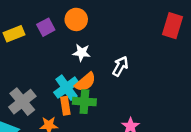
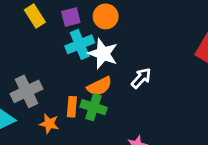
yellow rectangle: (14, 34) -> (35, 16), turned 66
white star: (82, 53) -> (103, 54), size x1.5
cyan cross: (66, 88) -> (80, 44), moved

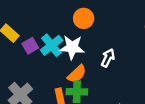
orange circle: (106, 16) -> (84, 18), moved
purple square: (71, 17) -> (30, 46), moved

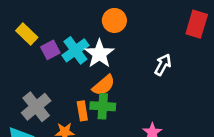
white star: (72, 47) -> (99, 54), turned 30
white arrow: (108, 58) -> (163, 65), moved

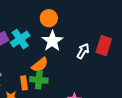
red rectangle: (197, 24) -> (104, 46), moved
white star: (99, 54) -> (52, 41), moved

